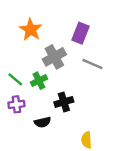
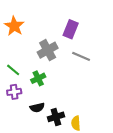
orange star: (31, 30) -> (14, 26), moved
green cross: (39, 81) -> (38, 78), moved
black cross: (64, 102) -> (56, 117), moved

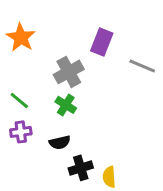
gray line: (81, 56) -> (142, 66), moved
green cross: (38, 78) -> (66, 105), moved, turned -32
black semicircle: (37, 108) -> (60, 142), moved

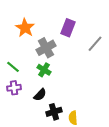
orange star: (21, 37) -> (25, 28), moved
gray line: (142, 66) -> (95, 44), turned -72
black semicircle: (60, 142) -> (40, 95), turned -32

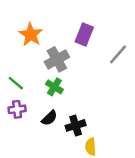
black cross: (54, 112) -> (76, 125), moved

